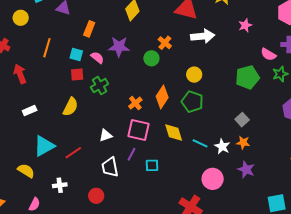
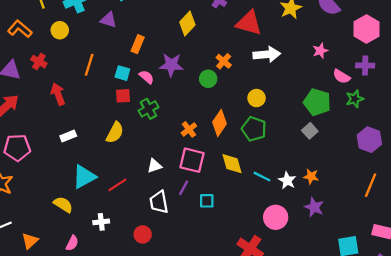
pink star: (245, 25) -> (320, 51), moved
green pentagon: (247, 77) -> (317, 102), turned 30
gray square: (242, 120) -> (310, 131), moved

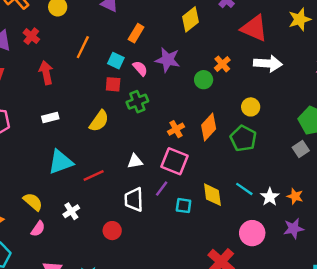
yellow diamond: (232, 164) -> (212, 195), moved
yellow semicircle: (63, 205) -> (33, 202), moved
purple star: (314, 207) -> (294, 228), turned 30
white cross: (101, 222) -> (71, 211), turned -35

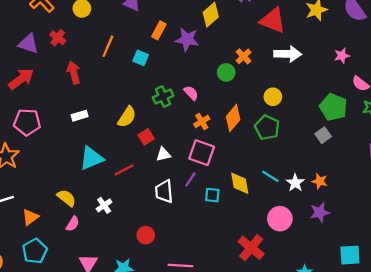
purple star: (168, 60) -> (187, 39), moved
pink semicircle: (140, 68) -> (191, 93), moved
red square: (113, 84) -> (146, 137), moved, turned -35
red circle: (112, 231) -> (146, 235), moved

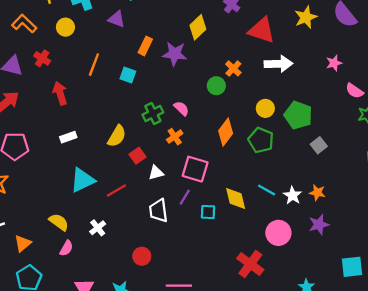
green pentagon: (333, 107) -> (298, 115), moved
orange cross: (202, 121) -> (175, 137), moved

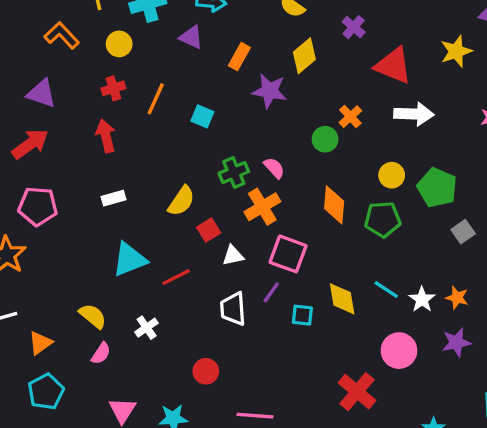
orange rectangle: (145, 46) -> (239, 57), moved
red cross: (42, 58) -> (113, 88), moved, turned 35
orange diamond: (226, 132) -> (334, 205), turned -36
orange cross: (175, 137) -> (262, 207), size x1.5
green pentagon: (261, 140) -> (383, 219), turned -30

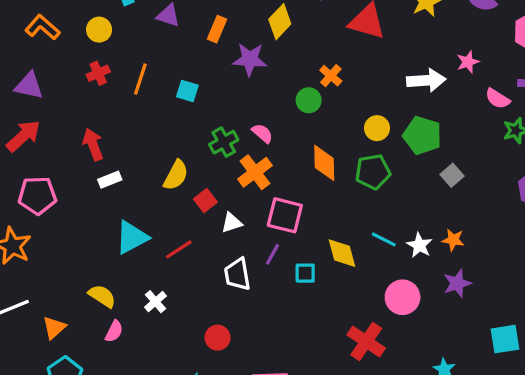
white arrow: (414, 114) -> (426, 80), moved
red arrow: (106, 136) -> (93, 144), moved

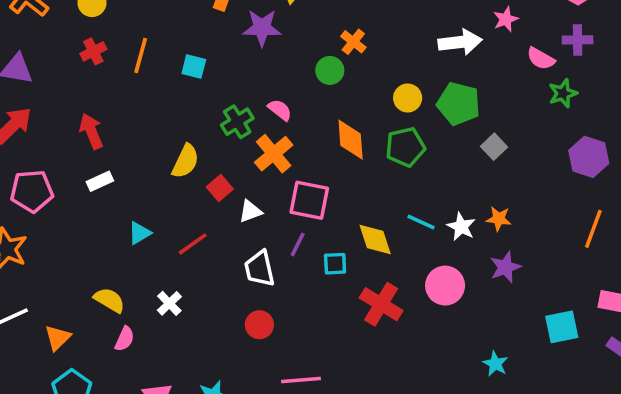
white rectangle: (110, 180) -> (100, 181), moved
cyan triangle: (132, 237) -> (139, 233), size x0.6
red circle: (217, 338) -> (259, 325), moved
red cross: (366, 341) -> (381, 304), moved

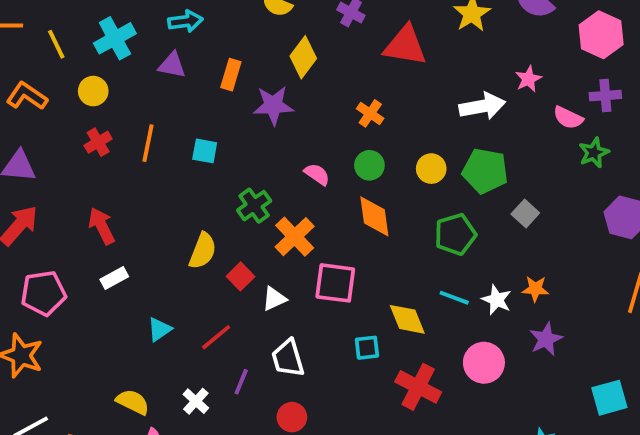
green circle: (330, 70) -> (369, 165), moved
pink semicircle: (280, 110) -> (317, 174), moved
green pentagon: (405, 147) -> (455, 234), moved
purple line: (298, 244) -> (241, 382), moved

